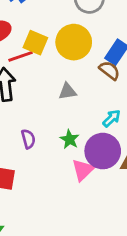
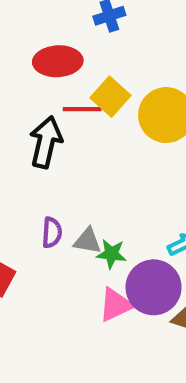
gray triangle: (67, 91) -> (87, 241), moved
green star: (70, 139) -> (111, 254), turned 30

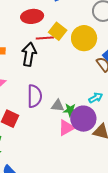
purple semicircle: (52, 233) -> (34, 96), size x1.6
gray triangle: (87, 241) -> (58, 106), moved
green star: (111, 254) -> (70, 110), moved

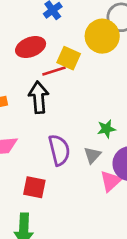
yellow circle: (84, 38) -> (102, 36), moved
gray triangle: (58, 106) -> (92, 155), turned -40
green star: (70, 110) -> (106, 129), moved

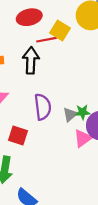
green star: (106, 129) -> (83, 112), moved

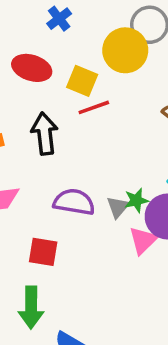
red ellipse: (29, 17) -> (32, 68), turned 40
red line: (47, 40) -> (94, 107), moved
purple semicircle: (43, 107) -> (74, 202), turned -65

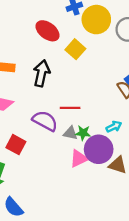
yellow circle: (125, 50) -> (96, 20), moved
red line: (94, 107) -> (70, 108), moved
gray triangle: (118, 207) -> (70, 133), turned 42

